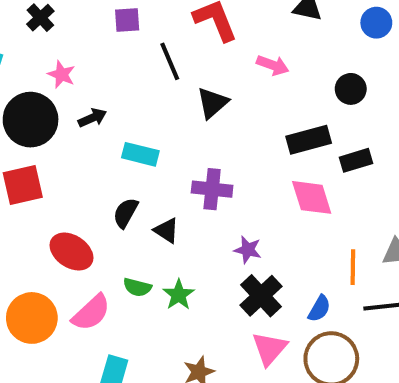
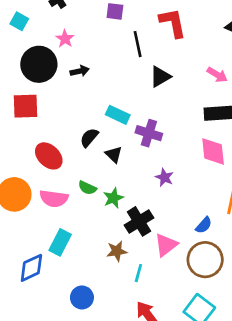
pink arrow: (273, 65) -> (217, 75), moved
cyan rectangle: (140, 154) -> (118, 115), moved
black cross: (261, 296) -> (139, 221), moved
pink semicircle: (91, 313) -> (54, 198), turned 40

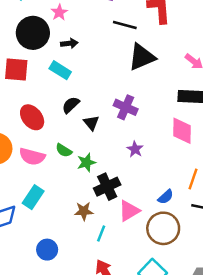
black line: (138, 44) -> (125, 25), turned -70
black triangle: (160, 77) -> (142, 57), size x1.4
cyan rectangle: (118, 115) -> (60, 70), moved

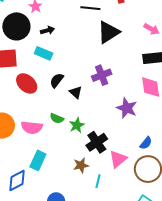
purple cross: (126, 107) -> (102, 75), turned -36
red ellipse: (32, 117) -> (27, 83), moved
purple star: (135, 149) -> (127, 108), moved, size x1.5

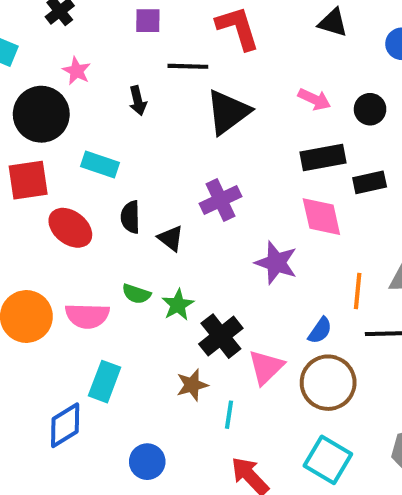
black arrow: (47, 30) -> (138, 101), moved, turned 96
black semicircle: (57, 80) -> (130, 217), turned -35

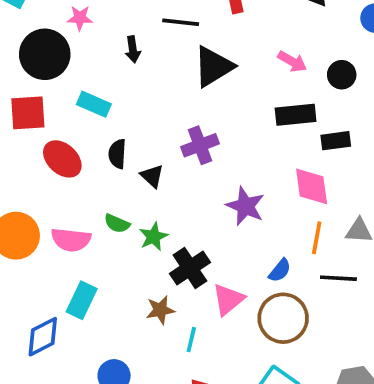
pink star: (77, 71) -> (80, 18), turned -30
pink diamond: (321, 217) -> (312, 186), moved

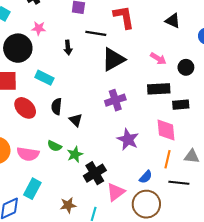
purple cross: (200, 145) -> (115, 100), moved
brown star: (160, 310) -> (68, 205), moved

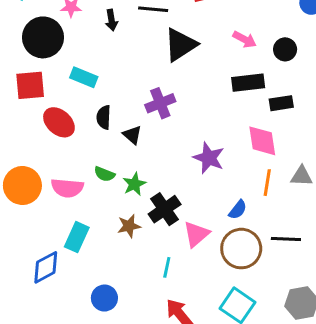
black arrow: (68, 48) -> (111, 20), moved
purple cross: (115, 100) -> (160, 103), moved
black line: (179, 183) -> (286, 239), moved
brown star: (68, 205) -> (129, 226), moved

